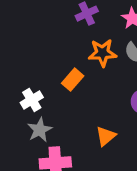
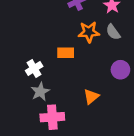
orange rectangle: (73, 80) -> (66, 53), turned 49

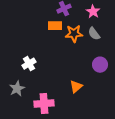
orange rectangle: (66, 53) -> (55, 26), moved
gray star: (40, 92) -> (17, 89), moved

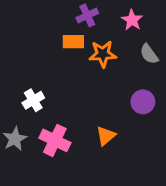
gray semicircle: (94, 34) -> (149, 54), moved
pink cross: (44, 104) -> (55, 140), moved, turned 30

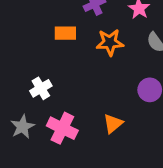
orange rectangle: (73, 42) -> (65, 33), moved

